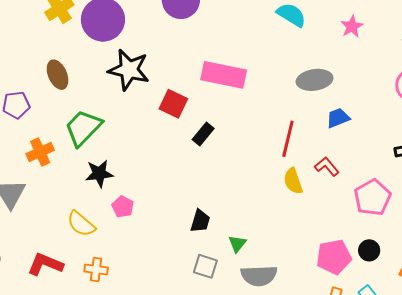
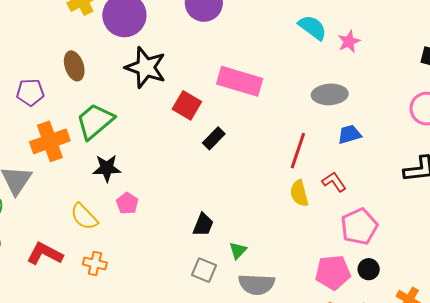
pink star: (352, 26) -> (349, 42), moved
orange cross: (40, 152) -> (50, 141), size x1.4
pink pentagon: (372, 198) -> (359, 227), moved

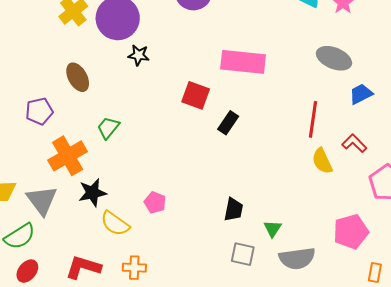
black star: (146, 68) -> (139, 55), moved, size x0.5
gray ellipse: (330, 94) -> (334, 58), turned 36
green trapezoid: (95, 121) -> (108, 128), size x0.6
black star: (107, 168) -> (92, 193), moved
pink pentagon: (333, 272) -> (351, 232), moved

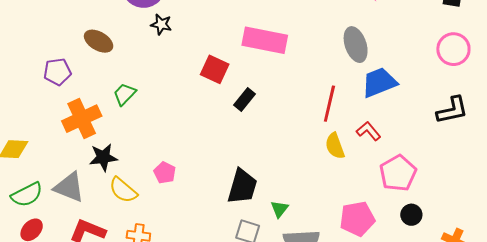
gray ellipse: (334, 58) -> (356, 45), turned 44
brown ellipse: (78, 77) -> (99, 41), turned -36
blue trapezoid: (361, 94) -> (379, 82), size x1.5
gray triangle: (42, 200) -> (69, 187), moved, turned -36
black trapezoid: (234, 210) -> (242, 186), size x1.5

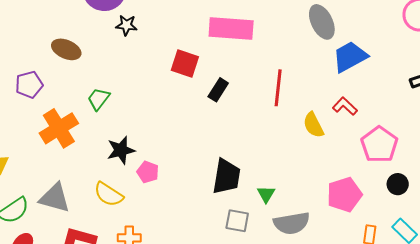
red line: (329, 104) -> (278, 88), moved
black star: (103, 157) -> (121, 150), moved

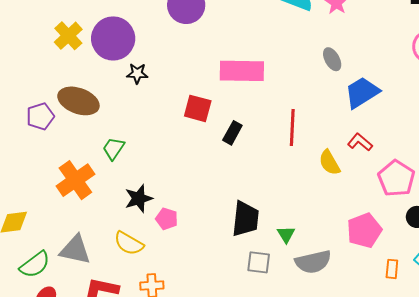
gray ellipse: (322, 22) -> (332, 59), size x0.7
brown ellipse: (66, 49) -> (78, 101), size x1.4
purple pentagon: (29, 85) -> (40, 116), moved

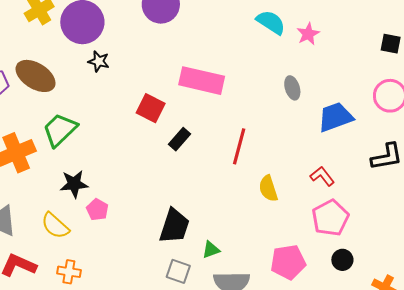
blue trapezoid: (362, 92) -> (335, 117), moved
red L-shape: (360, 142) -> (322, 176), moved
green trapezoid: (113, 149) -> (60, 130), size x1.5
green triangle: (286, 234) -> (211, 250), turned 30

